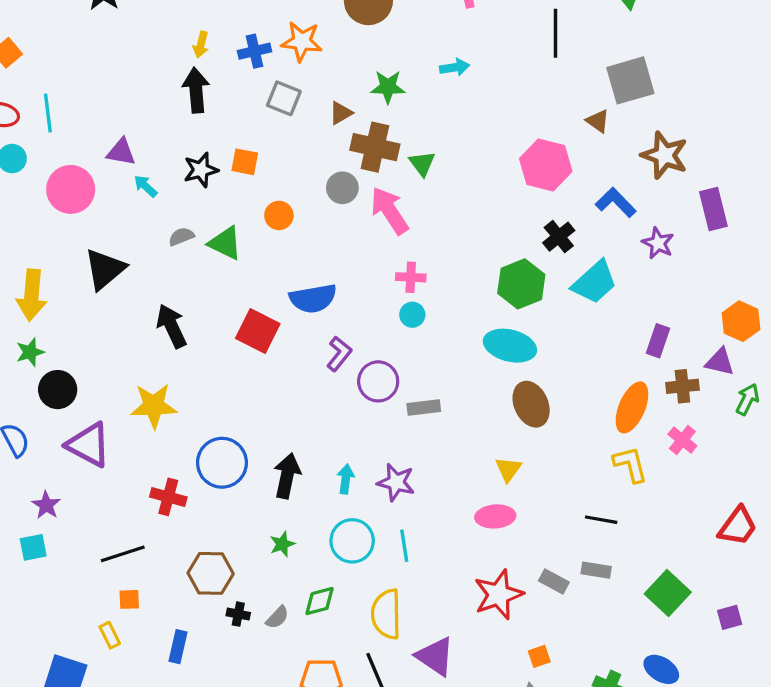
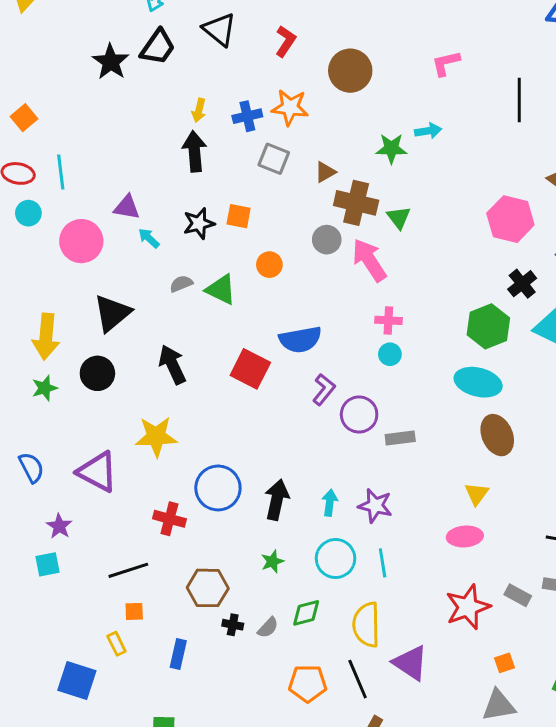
green star: (388, 87) -> (391, 148), moved
black circle: (58, 390) -> (97, 373), moved

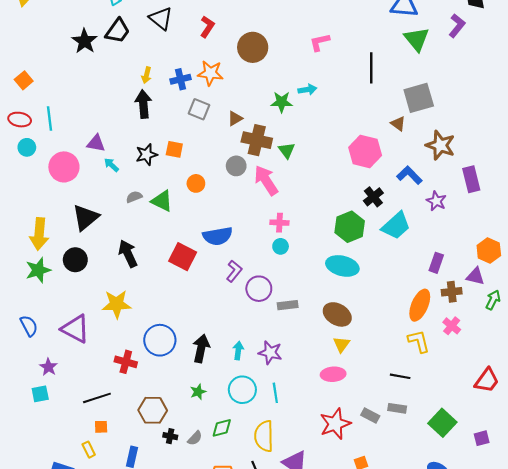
green star: (45, 388) -> (38, 270), size x1.4
brown ellipse: (497, 435) -> (337, 314), moved, turned -36

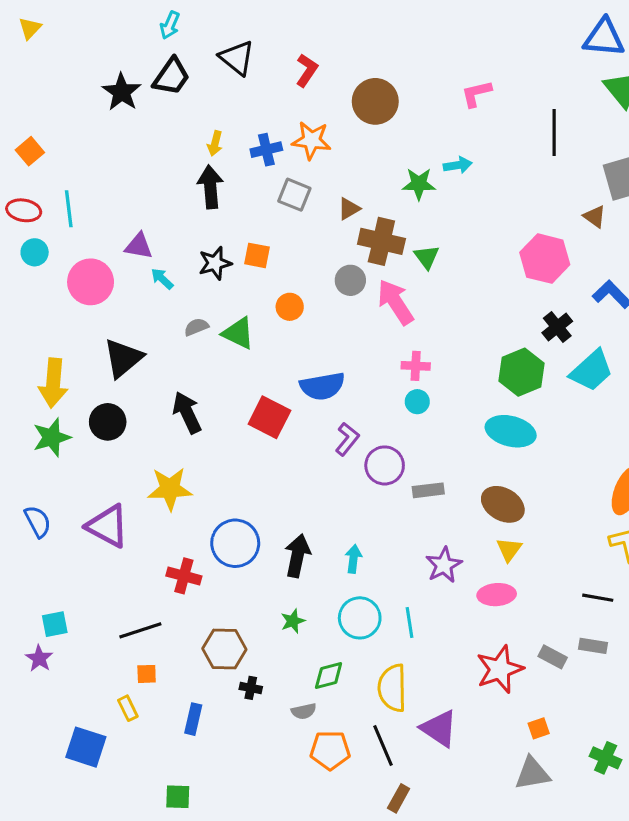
purple star: (270, 353) -> (444, 565), moved, turned 30
purple star: (48, 367) -> (39, 658), moved
gray semicircle: (195, 438) -> (304, 711), moved, turned 35

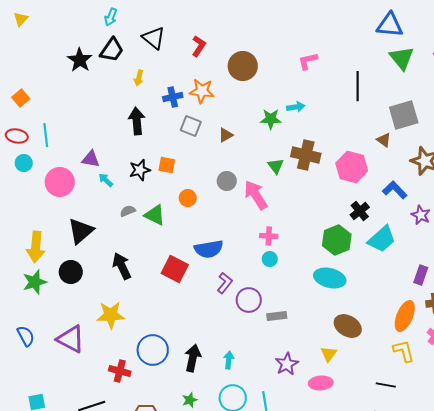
yellow arrow: (215, 143) -> (139, 78), moved
brown cross: (381, 241) -> (306, 155), moved
brown ellipse: (503, 504) -> (348, 326), moved

